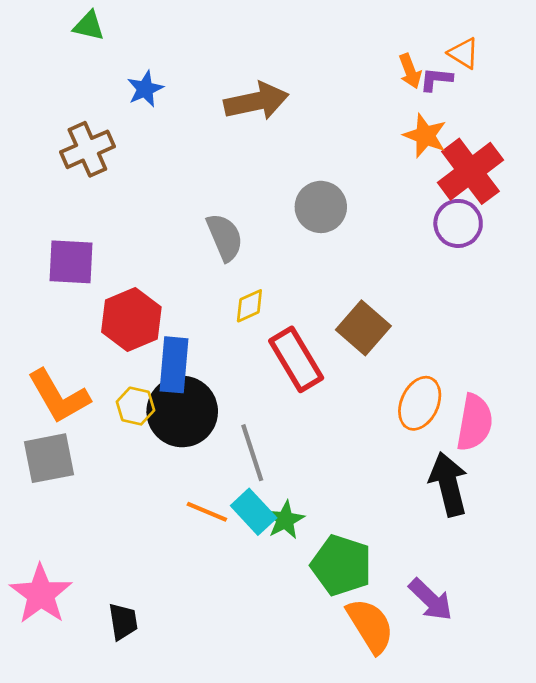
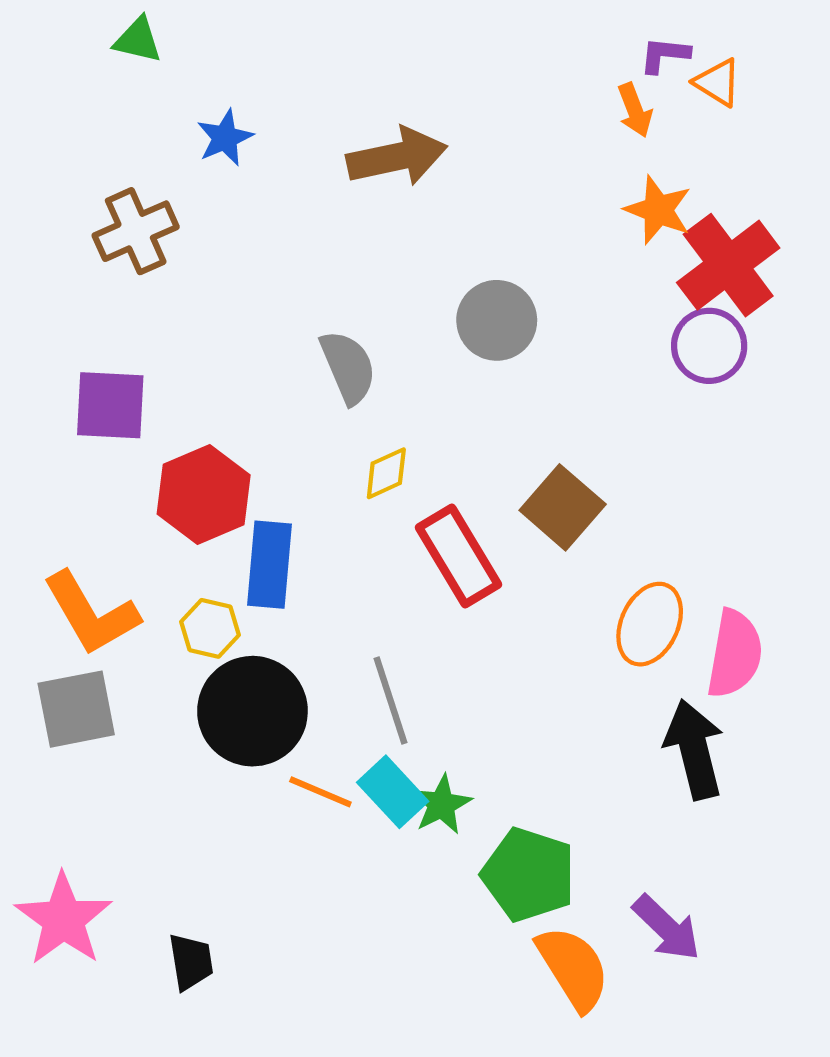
purple L-shape: (436, 79) -> (665, 55), moved
black circle: (182, 412) -> (252, 711), moved

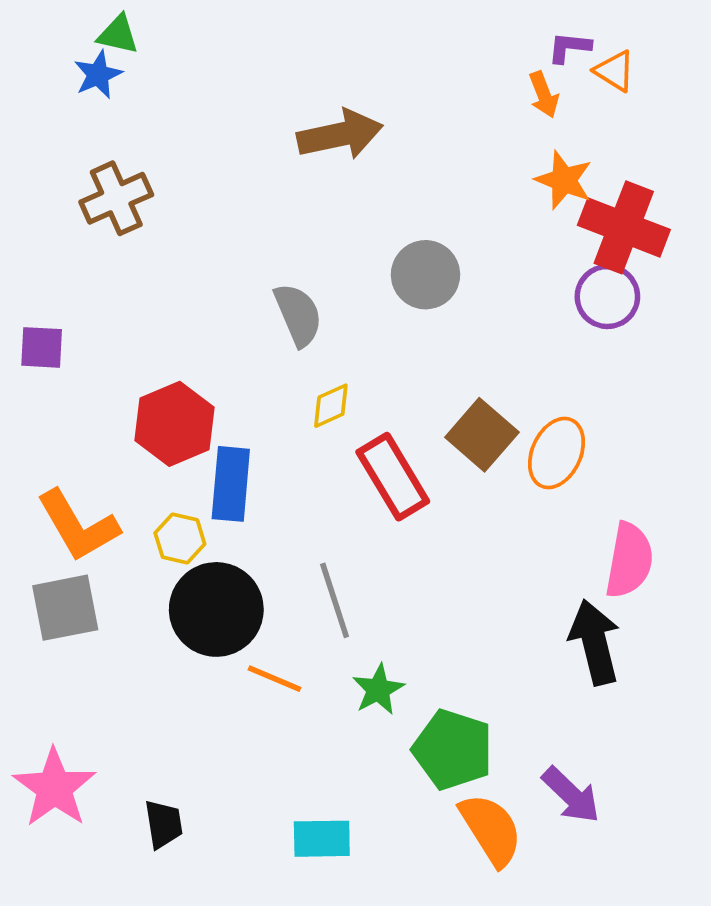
blue star: (225, 138) -> (98, 75), moved
red cross: (728, 265) -> (624, 227), turned -32
purple square: (110, 405) -> (42, 347), moved, size x0.7
orange ellipse: (650, 624) -> (556, 453), moved
cyan rectangle: (393, 792) -> (322, 839), moved, turned -48

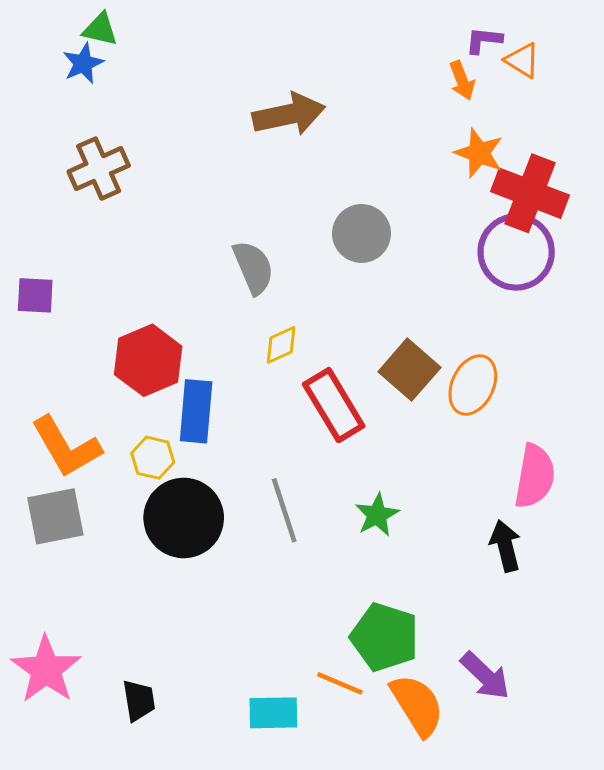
purple circle: (607, 297) -> (516, 252), size x1.4
black arrow: (595, 642) -> (505, 546), size x0.7
orange line: (275, 679) -> (340, 683), moved
green star: (378, 690) -> (377, 515), moved

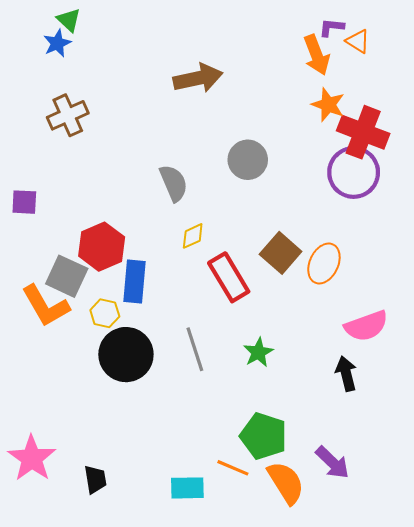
green triangle: (100, 29) -> (69, 20), turned 30
orange arrow: (462, 80) -> (317, 55), size x1.5
pink semicircle: (535, 476) -> (366, 326), turned 60
gray square: (55, 516) -> (67, 276), moved, turned 36

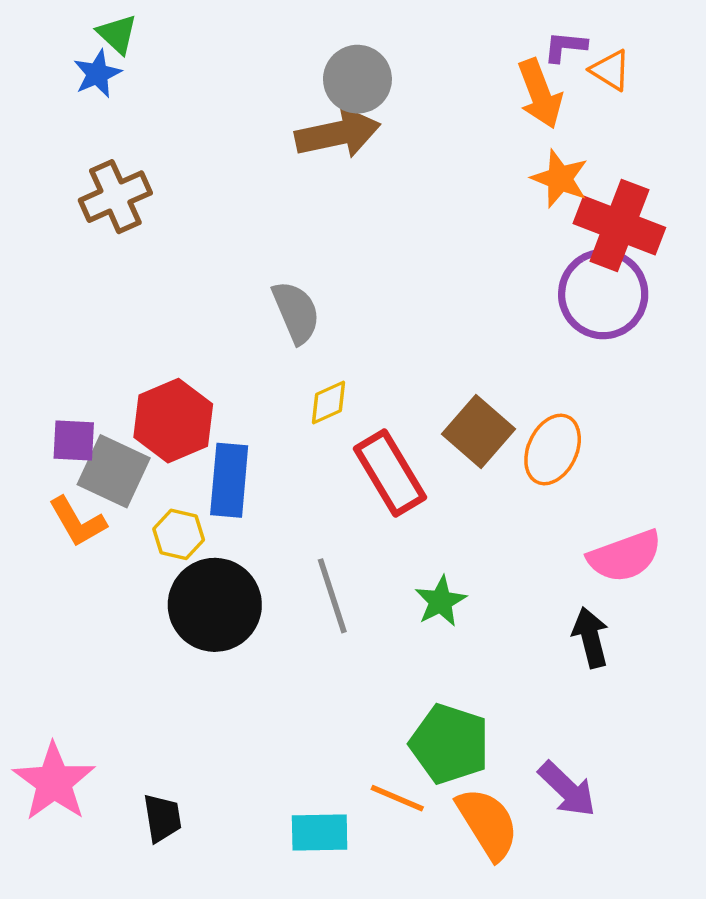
gray circle: (248, 160) -> (357, 79), moved
purple square: (24, 202) -> (74, 440), moved
orange L-shape: (46, 306) -> (77, 522), size x0.7

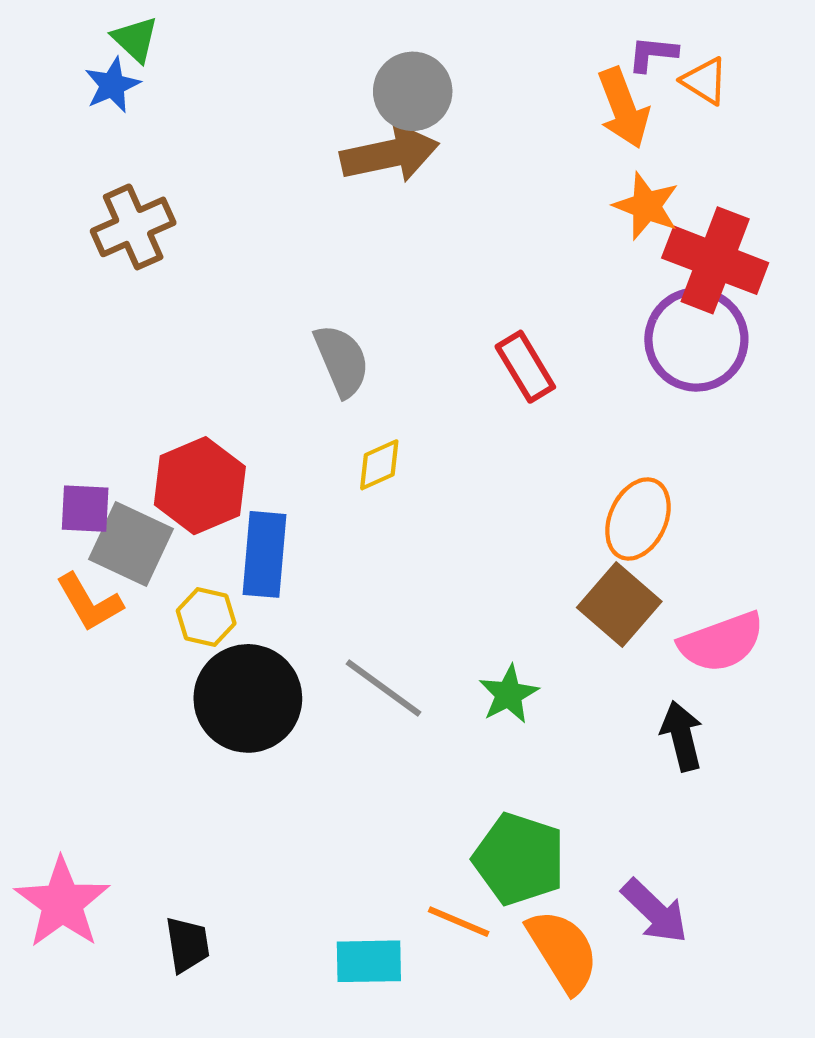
brown square: (479, 431) -> (619, 605), moved
red rectangle: (390, 473) -> (525, 367), moved, size x0.7
gray line: (332, 596) -> (383, 688), turned -36

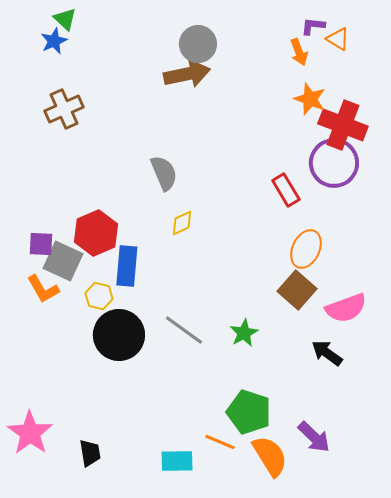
orange arrow: (623, 108) -> (299, 52), size x0.7
red rectangle: (525, 367) -> (286, 190), moved
black arrow: (682, 736) -> (327, 353), turned -40

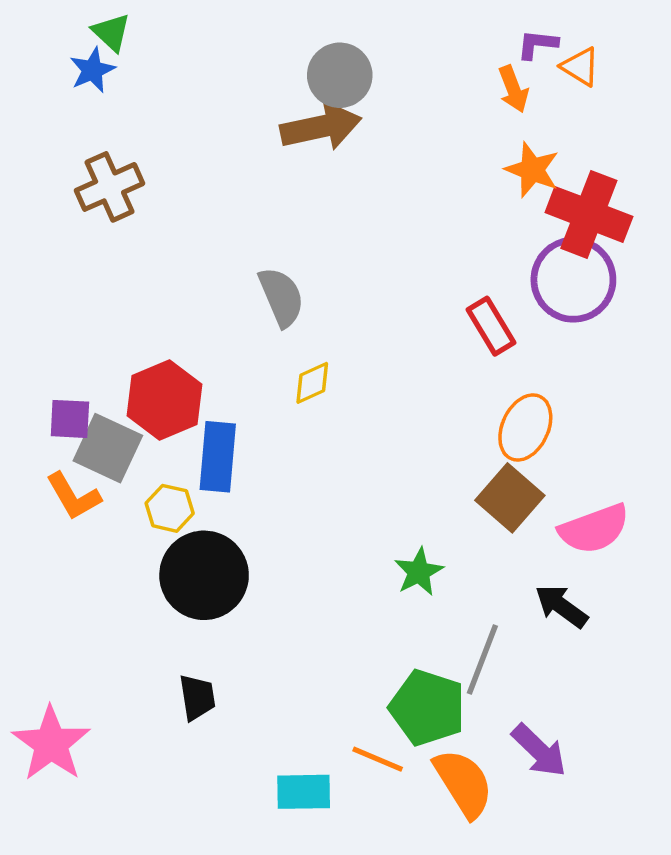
gray line: (184, 330) -> (482, 659), moved, turned 75
black trapezoid: (90, 453) -> (197, 697), moved

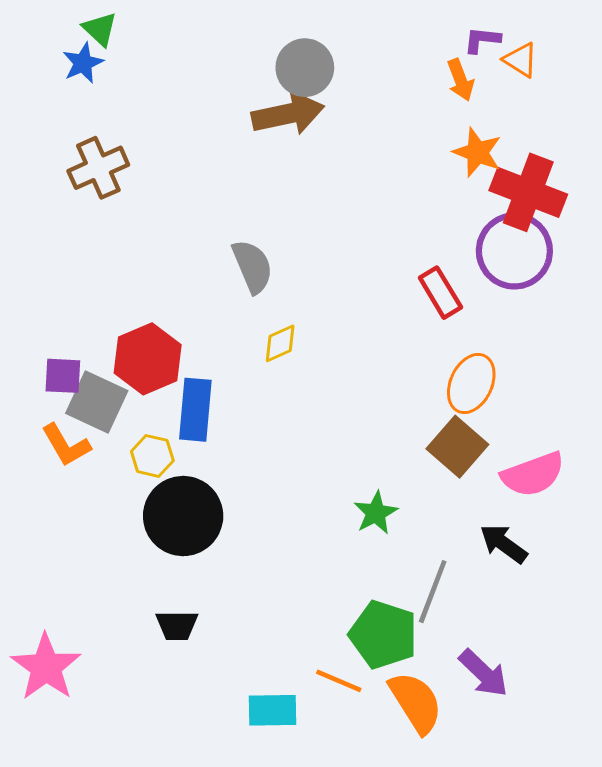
black trapezoid: (197, 697) -> (177, 625), turned 99

